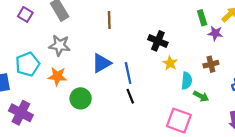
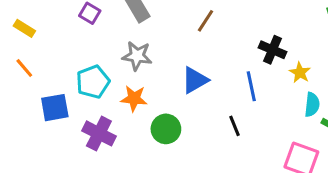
brown line: (109, 20) -> (206, 21), turned 35
yellow star: (170, 63) -> (300, 73), moved
blue line: (128, 73) -> (251, 86), moved
purple cross: (21, 113) -> (99, 133), moved

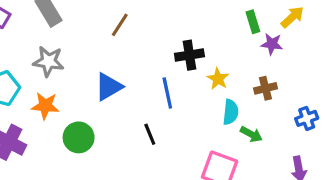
black cross: (272, 50) -> (189, 55), turned -32

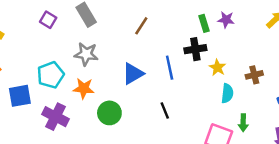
green rectangle: (253, 22) -> (204, 23), moved
purple star: (272, 44) -> (226, 20), moved
blue line: (167, 93) -> (170, 68), moved
green arrow: (251, 134) -> (243, 123), moved, turned 63

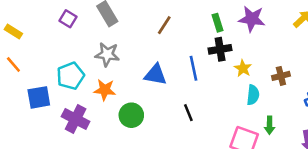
purple star: (226, 20) -> (252, 19), size x1.5
green rectangle: (204, 23) -> (218, 23), moved
blue triangle: (133, 74) -> (155, 75), turned 40

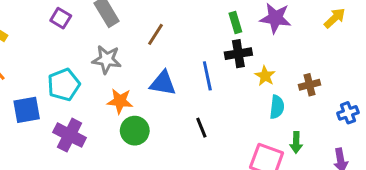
brown line: (164, 25) -> (155, 34), moved
orange star: (105, 90) -> (120, 101), moved

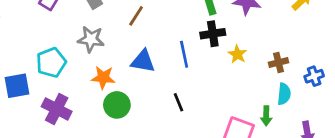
cyan semicircle: (277, 107) -> (284, 94), moved
blue cross: (348, 113) -> (314, 76), moved

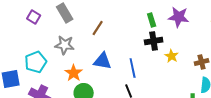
blue line: (184, 54) -> (133, 68), moved
orange star: (103, 78) -> (74, 73), turned 30

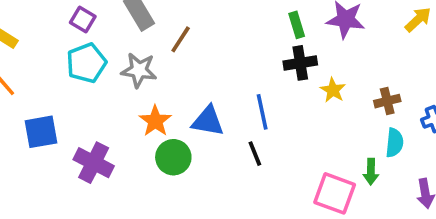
brown line: (98, 28) -> (181, 39), moved
blue triangle: (103, 61) -> (208, 121), moved
cyan pentagon: (36, 62) -> (86, 63), moved

